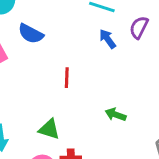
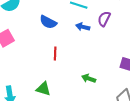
blue semicircle: (31, 34) -> (48, 22), moved
blue arrow: (108, 39) -> (83, 27), turned -40

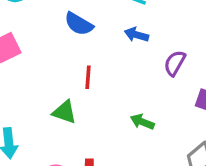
purple semicircle: (104, 19) -> (175, 63), moved
green triangle: (43, 89) -> (64, 112), moved

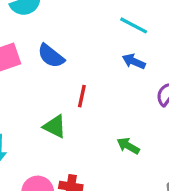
blue semicircle: (79, 24) -> (51, 56), moved

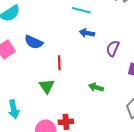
green triangle: (55, 126) -> (47, 86), turned 42

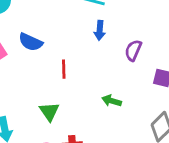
blue arrow: (87, 33) -> (100, 30), turned -96
green triangle: (47, 86) -> (49, 112), moved

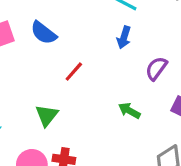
red line: (64, 69) -> (74, 72), turned 30
green arrow: (112, 101) -> (129, 111), moved

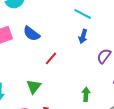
green arrow: (129, 111) -> (86, 94), moved, turned 64

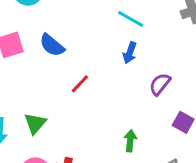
green triangle: (34, 87) -> (35, 123), moved

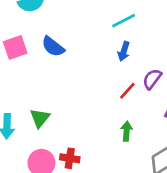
cyan line: (131, 19) -> (124, 21), turned -55
red line: (80, 84) -> (127, 91), moved

